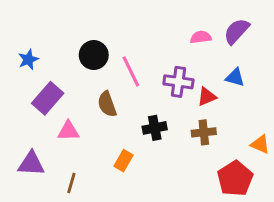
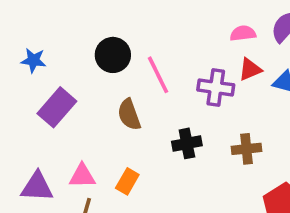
blue star: (28, 60) -> (33, 60), turned 30
red triangle: (207, 97) -> (250, 69), moved
pink triangle: (68, 131) -> (82, 176), moved
orange rectangle: (123, 161) -> (127, 181), moved

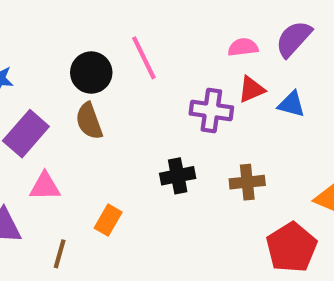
pink line: (158, 75) -> (144, 58), moved
brown semicircle: (129, 115) -> (89, 121), moved
pink triangle: (82, 176) -> (45, 186), moved

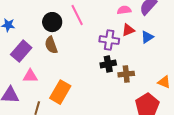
blue triangle: (291, 104) -> (147, 37), turned -48
black cross: (178, 176) -> (108, 64), moved
orange rectangle: (108, 220) -> (60, 92), size x1.6

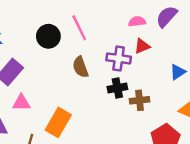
blue triangle: (147, 37) -> (178, 72), moved
brown semicircle: (51, 45) -> (80, 67), moved

